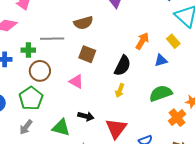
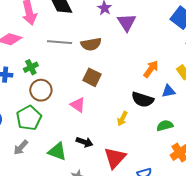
gray line: (52, 39) -> (60, 42), moved
green cross: (28, 50) -> (31, 67), turned -32
black semicircle: (122, 66) -> (143, 100), moved, turned 75
green semicircle: (161, 93) -> (165, 126), size x0.7

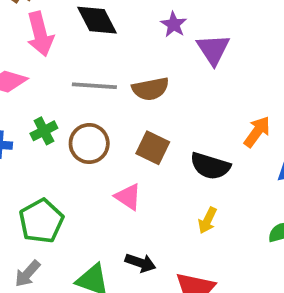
brown circle: (41, 90) -> (89, 144), moved
black semicircle: (143, 100) -> (210, 166), moved

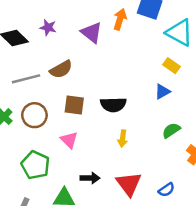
purple star: (174, 24) -> (48, 28), moved
orange arrow: (257, 132) -> (120, 19), moved
pink triangle: (128, 197) -> (69, 140), turned 30
green pentagon: (41, 221) -> (35, 165), moved

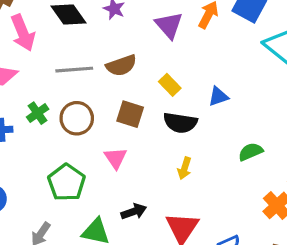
yellow rectangle: (172, 66) -> (170, 85), moved
blue triangle: (162, 92) -> (218, 96), moved
green semicircle: (171, 130) -> (251, 152), moved
black arrow: (90, 178) -> (134, 212), turned -30

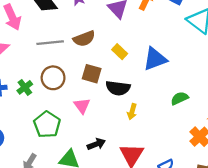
blue triangle: (218, 96) -> (155, 59), size x1.6
green cross: (38, 113) -> (25, 87), moved
black semicircle: (180, 123) -> (118, 88), moved

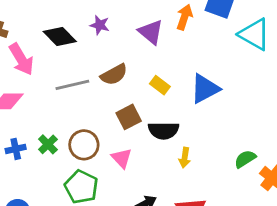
brown square: (92, 74) -> (129, 117), turned -36
brown circle: (53, 78) -> (84, 145), moved
green semicircle: (180, 98) -> (245, 159), moved

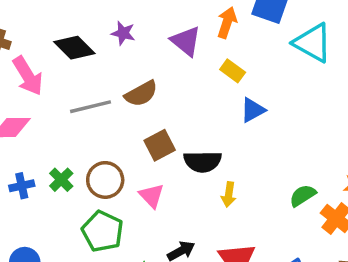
yellow rectangle: (160, 85) -> (233, 71), moved
blue triangle: (205, 89) -> (253, 110), size x0.7

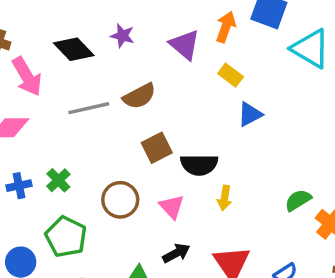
brown circle: (105, 180) -> (120, 200), moved
pink triangle: (152, 196) -> (172, 207), moved
green pentagon: (103, 231) -> (66, 237), moved

